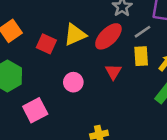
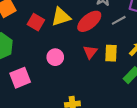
yellow rectangle: (141, 56) -> (111, 53), moved

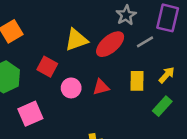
red square: (36, 22) -> (47, 67), moved
red triangle: (90, 52) -> (101, 87), moved, turned 40

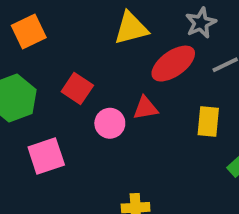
yellow triangle: (76, 40) -> (131, 28), moved
red triangle: (101, 87) -> (145, 108), moved

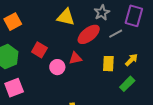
yellow triangle: (131, 28) -> (66, 17), turned 30
pink square: (46, 156) -> (14, 88), moved

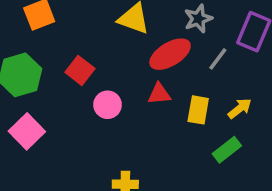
gray line: (116, 34) -> (218, 59), turned -32
red triangle: (75, 58) -> (159, 94), moved
pink square: (14, 88) -> (27, 131), turned -30

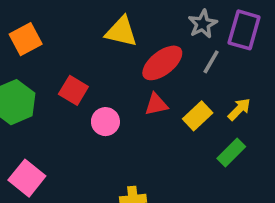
gray star: (198, 19) -> (203, 24), moved
yellow rectangle: (198, 110) -> (198, 116), turned 44
pink square: (27, 131) -> (27, 178), moved

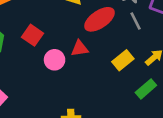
gray line: (211, 62) -> (136, 21), turned -60
red triangle: (156, 104) -> (80, 49), moved

